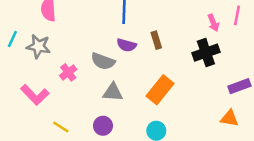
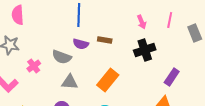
pink arrow: (213, 23) -> (142, 22), moved
brown rectangle: (156, 40) -> (105, 40), turned -64
purple rectangle: (239, 86) -> (172, 77), turned -36

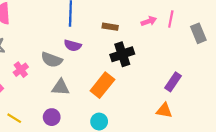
pink arrow: (142, 22) -> (149, 21), moved, turned -88
brown rectangle: (105, 40) -> (110, 27), moved
black cross: (145, 50) -> (122, 54), moved

